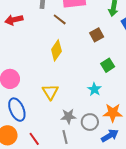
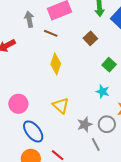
gray line: (65, 137) -> (96, 144), moved

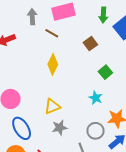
yellow triangle: (61, 106) -> (52, 106), turned 48
gray star: (85, 124) -> (60, 128), moved

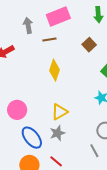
brown line: (52, 33) -> (49, 39), turned -32
gray star: (60, 128) -> (57, 133), moved

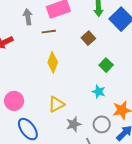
gray star: (57, 133) -> (74, 124), moved

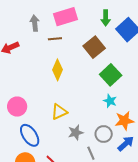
brown square: (88, 38) -> (94, 47), size x1.5
green square: (106, 65) -> (111, 75), size x1.5
cyan star: (99, 92) -> (110, 101), moved

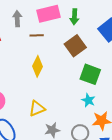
green arrow: (106, 18) -> (74, 17), moved
green square: (111, 75) -> (90, 74), turned -30

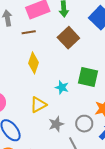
green square: (90, 74) -> (88, 77), moved
cyan star: (88, 100) -> (62, 87), moved

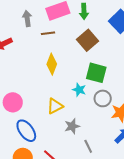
green square: (88, 77) -> (96, 73), moved
gray circle: (84, 124) -> (103, 98), moved

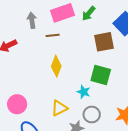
green arrow: (84, 11) -> (89, 14), turned 42
brown square: (87, 40) -> (104, 42), moved, turned 30
gray circle: (103, 98) -> (92, 114), moved

